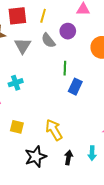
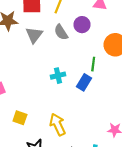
green line: (65, 68) -> (93, 64), moved
cyan cross: (16, 83) -> (58, 76), moved

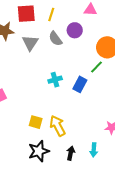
green line: (93, 64) -> (96, 67), moved, turned 40
yellow square: (20, 118) -> (36, 122), moved

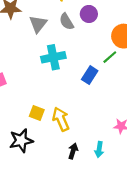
cyan cross: (55, 80) -> (53, 57), moved, size x1.5
black star: (39, 151) -> (21, 141), moved

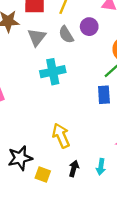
blue rectangle: (90, 75) -> (104, 95), moved, turned -36
yellow square: (37, 113) -> (43, 174), moved

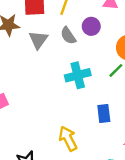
cyan cross: (53, 72) -> (78, 75), moved
blue rectangle: (104, 95) -> (104, 113), moved

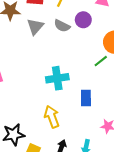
gray semicircle: (68, 36) -> (62, 26), turned -35
cyan cross: (78, 75) -> (57, 78), moved

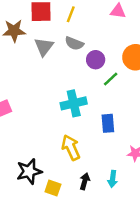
purple circle: (83, 20) -> (96, 60), moved
green line: (101, 61) -> (111, 79), moved

